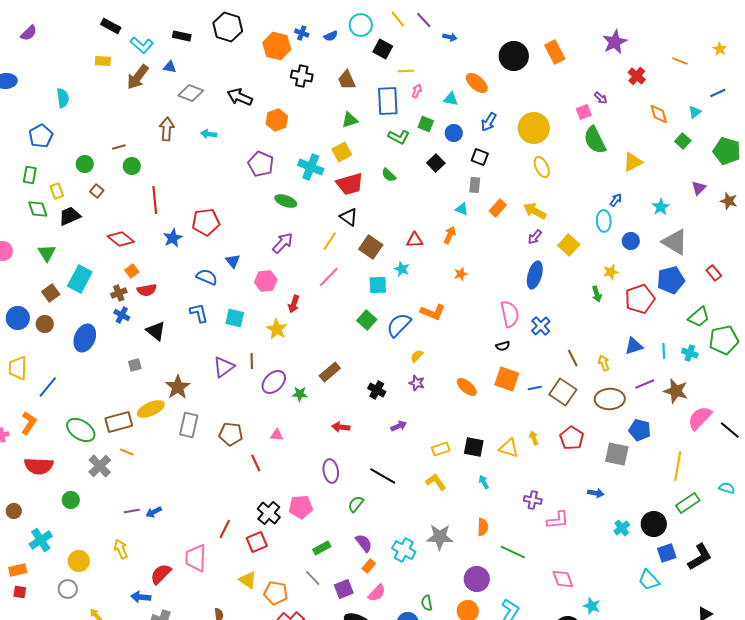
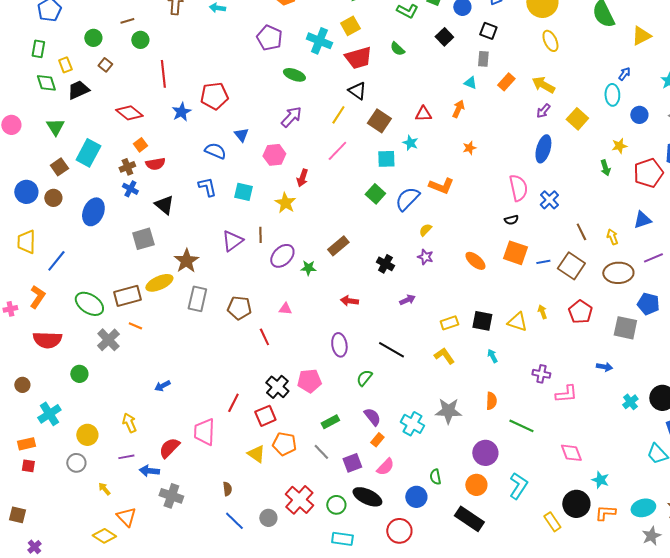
gray square: (135, 365) -> (143, 239), size x1.6
purple line: (132, 511) -> (126, 457), moved
orange pentagon: (276, 593) -> (284, 444), moved

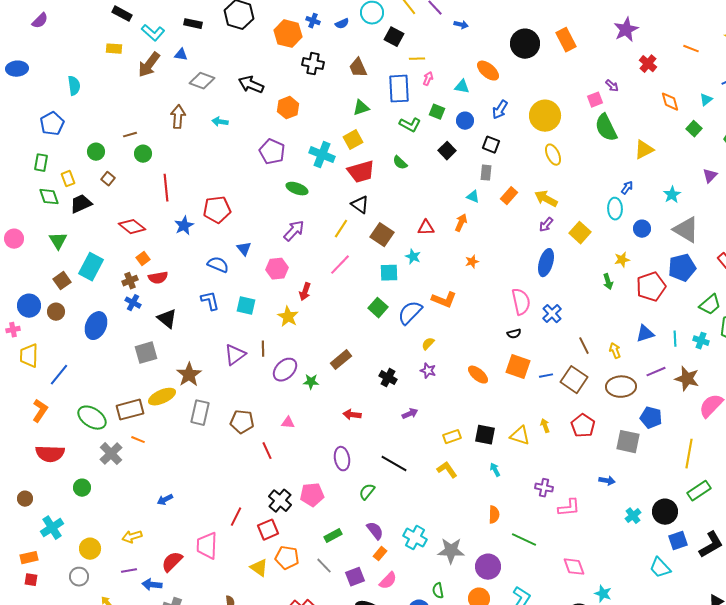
pink cross: (10, 309) -> (13, 330), moved
gray star: (448, 411) -> (451, 551), moved
yellow arrow: (129, 423) -> (132, 537), turned -84

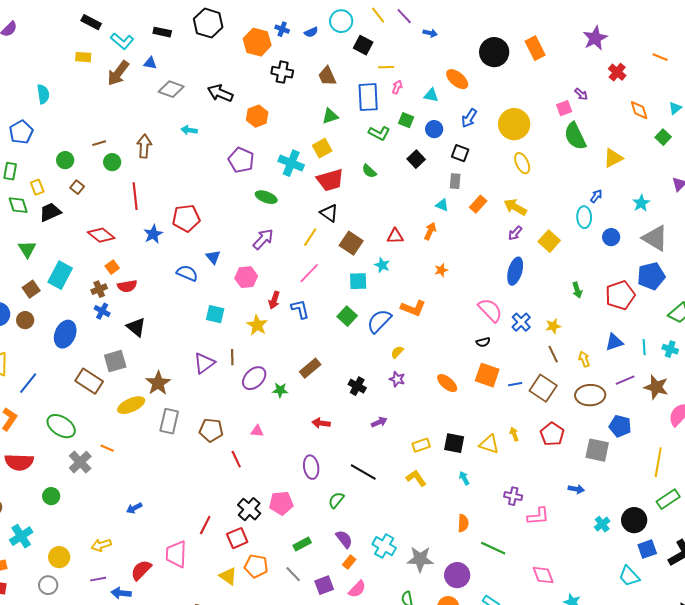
brown arrow: (178, 117) -> (144, 146), moved
yellow star: (622, 260) -> (553, 326), moved
blue L-shape: (210, 301) -> (300, 309), moved
pink semicircle: (521, 302) -> (490, 310), turned -32
brown rectangle: (130, 410) -> (89, 381), moved, turned 48

